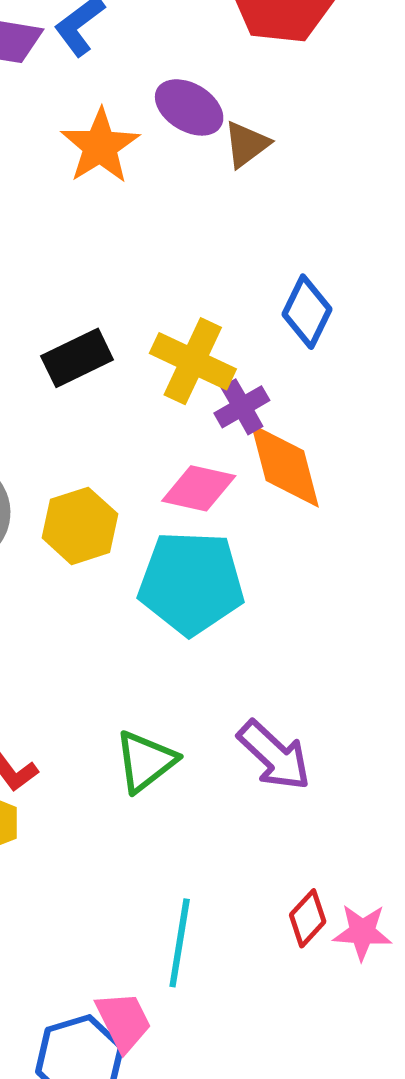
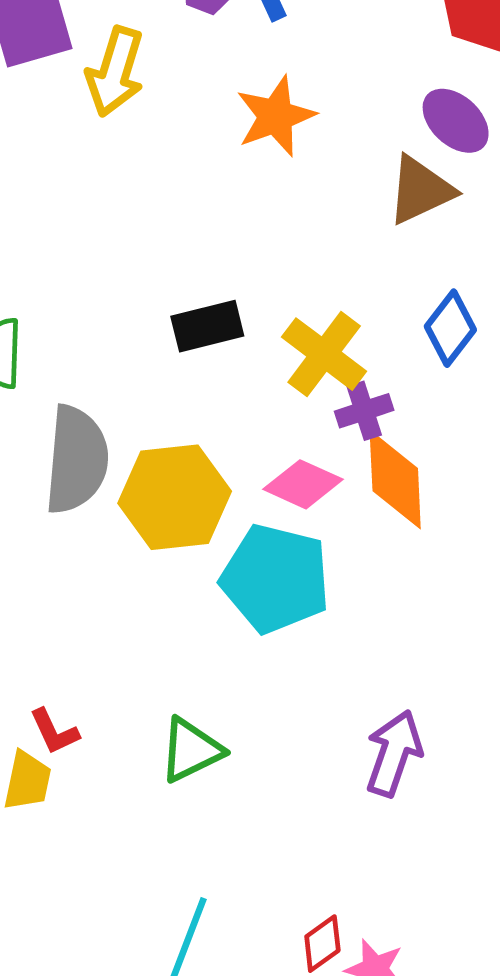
purple ellipse: (189, 107) -> (456, 121), moved
brown triangle: (247, 144) -> (421, 190), moved, size x1.4
yellow hexagon: (80, 526) -> (175, 497), size x1.4
purple arrow: (274, 755) -> (394, 753), moved, turned -126

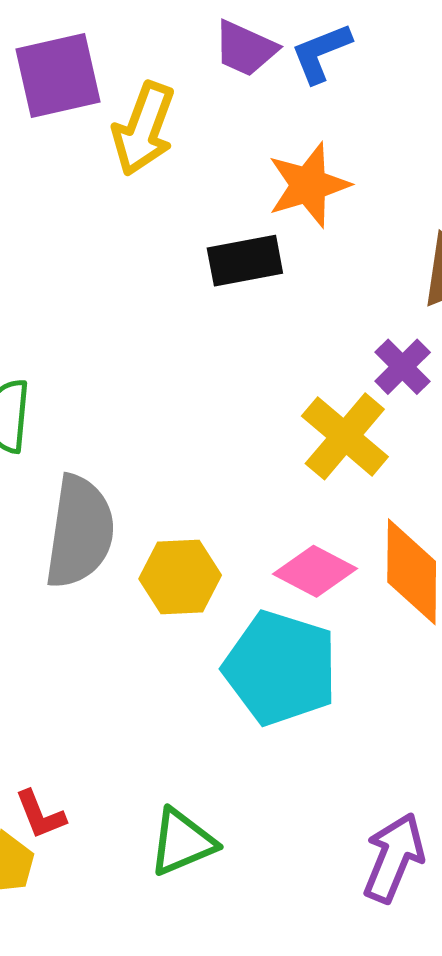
black rectangle: (207, 326) -> (245, 261), moved
purple cross: (364, 411) -> (403, 367), moved, turned -30
yellow hexagon: (175, 497) -> (180, 577), size x0.7

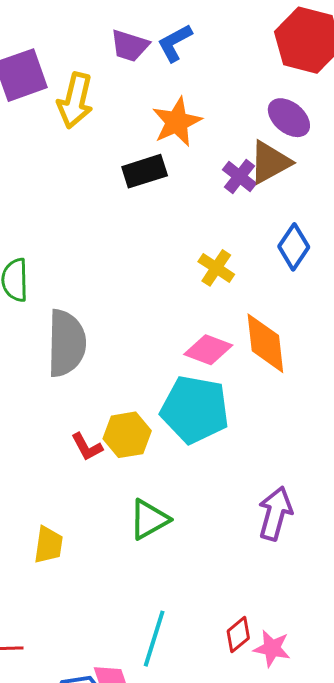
purple cross: (403, 367) -> (239, 176), moved
yellow cross: (345, 436) -> (216, 268), size x0.7
yellow hexagon: (180, 577) -> (127, 435), moved
red L-shape: (40, 815) -> (87, 447), moved

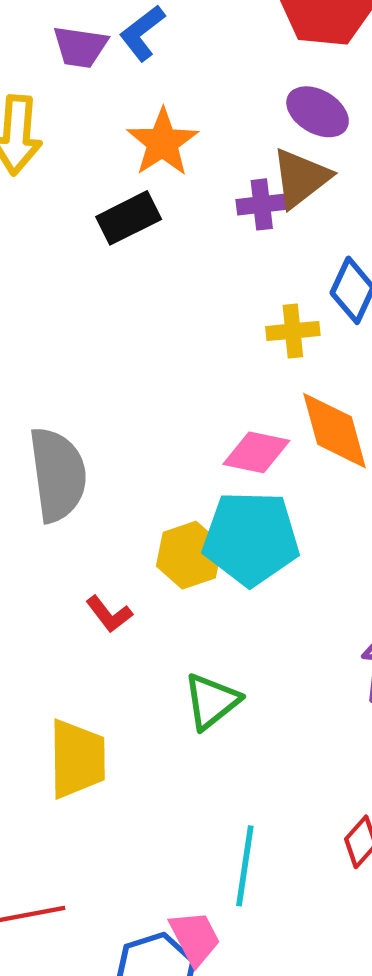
purple cross: (239, 176) -> (262, 204), turned -36
yellow cross: (216, 268) -> (293, 331), moved, turned -30
yellow hexagon: (127, 435) -> (189, 555), moved
yellow trapezoid: (48, 545) -> (77, 759), size x1.5

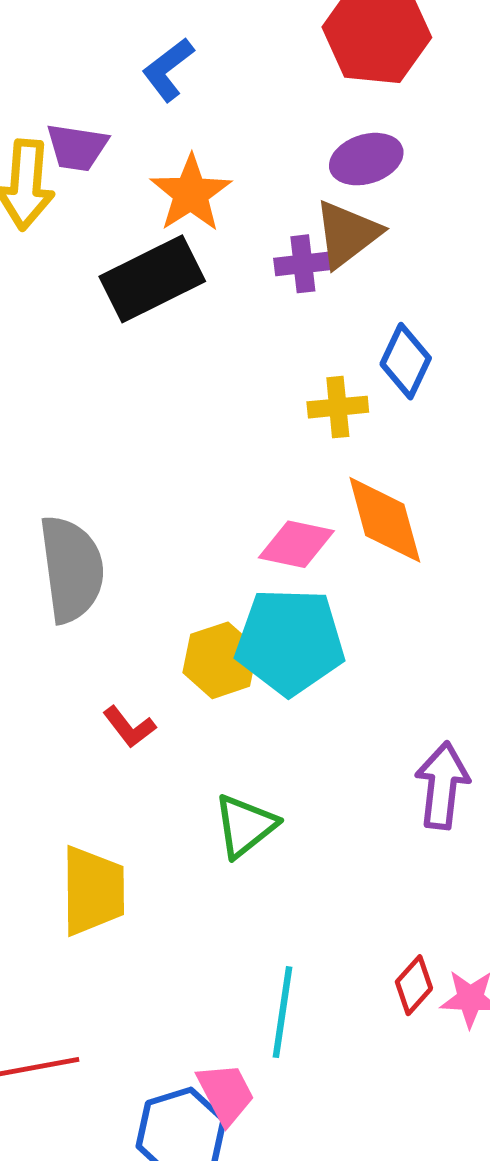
purple trapezoid: (80, 47) -> (77, 147), moved
purple ellipse: (318, 112) -> (366, 159), turned -48
black rectangle: (129, 218) -> (152, 279), size x1.4

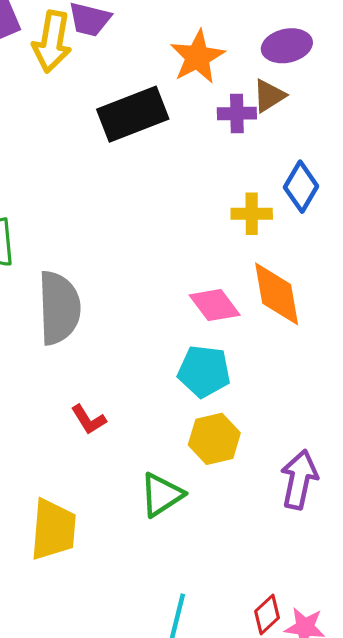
orange star: (191, 193) -> (197, 57), moved
brown triangle: (347, 234) -> (269, 96), size x0.7
pink diamond: (296, 544) -> (215, 305), turned 36
cyan pentagon: (290, 642) -> (204, 371), size x0.7
yellow hexagon: (220, 660) -> (214, 439), moved

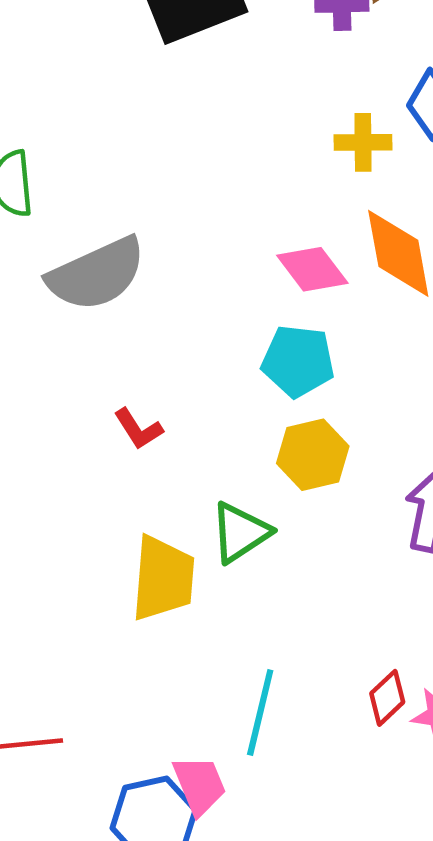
gray semicircle: (59, 308) -> (97, 274), turned 68
yellow trapezoid: (53, 530) -> (163, 578), moved

